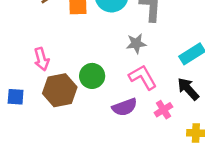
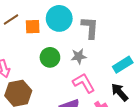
green circle: (92, 76) -> (50, 57), moved

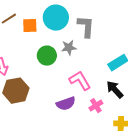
gray star: (79, 56) -> (69, 48), moved

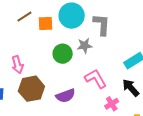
purple semicircle: (66, 104) -> (66, 96), moved

